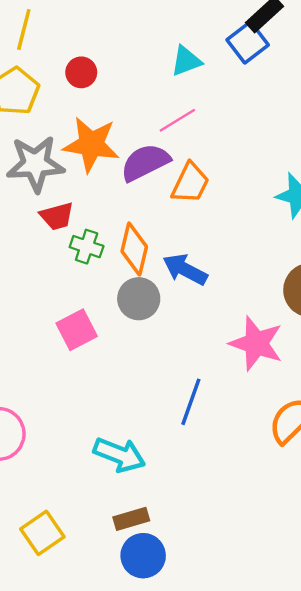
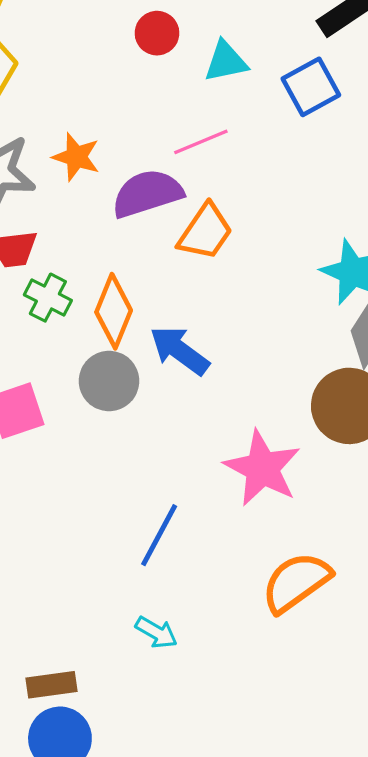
blue square: (248, 42) -> (311, 87), moved
red circle: (81, 72) -> (157, 33), moved
orange star: (91, 144) -> (76, 157), size x0.6
cyan arrow: (119, 455) -> (156, 632), moved, size x0.6

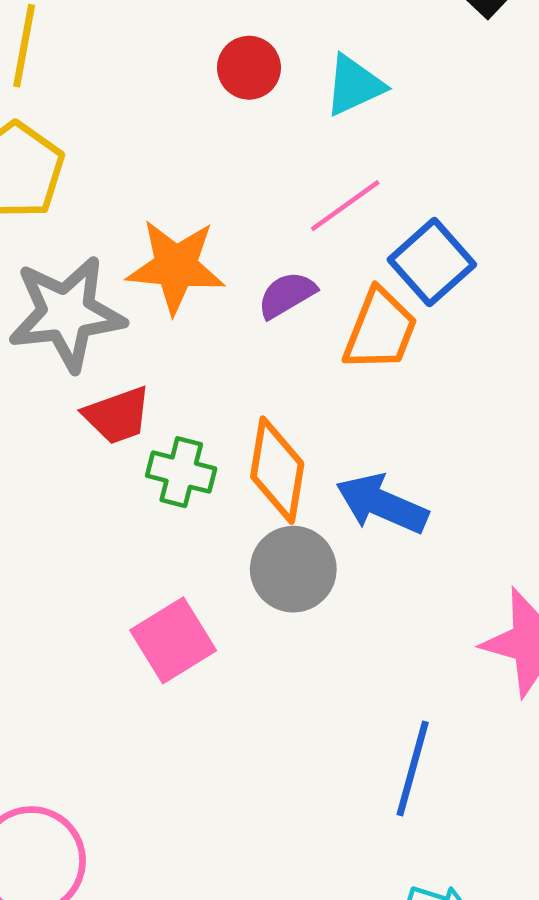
blue square: (311, 87) -> (432, 262), moved
orange star: (76, 157) -> (176, 266), size x1.4
purple semicircle: (147, 193) -> (287, 295), size x0.6

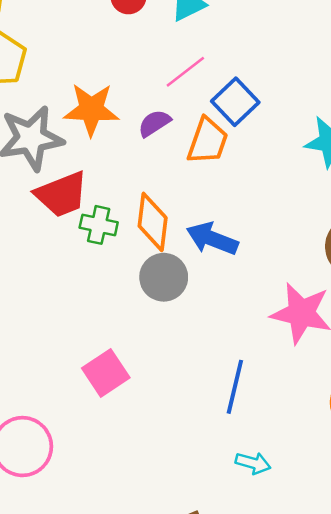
red trapezoid: (117, 415) -> (62, 194), size x1.4
pink square: (173, 640) -> (106, 373), moved

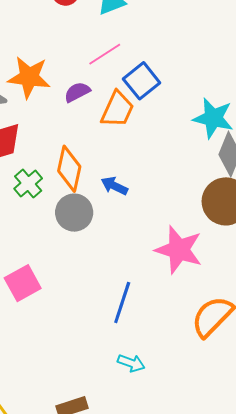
green cross: (99, 225) -> (28, 184), moved, turned 32
blue arrow: (212, 239) -> (114, 186), size x0.7

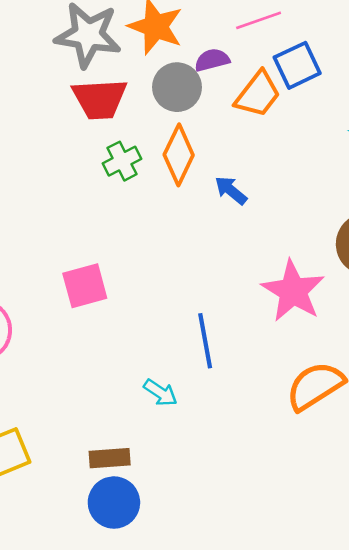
gray circle: (74, 213) -> (177, 87), moved
blue line: (122, 303) -> (205, 341), turned -42
cyan arrow: (131, 363) -> (161, 393), moved

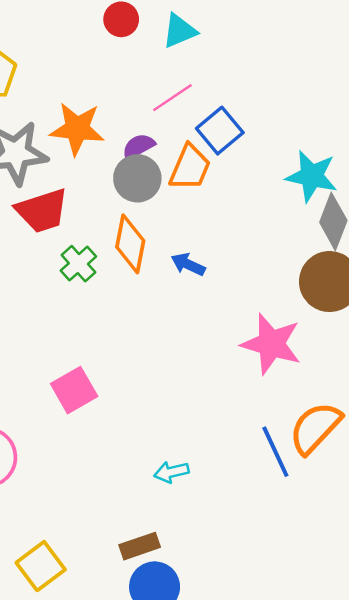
gray circle: (177, 87) -> (137, 178), moved
blue line: (205, 341) -> (275, 452), moved
cyan arrow: (161, 393) -> (171, 472), turned 148

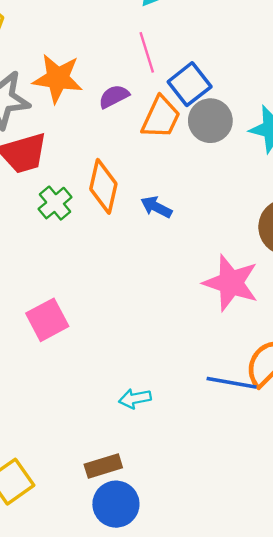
pink line: (172, 98) -> (147, 52), turned -75
gray circle: (137, 178) -> (210, 121), moved
blue line: (275, 452) -> (232, 383), turned -57

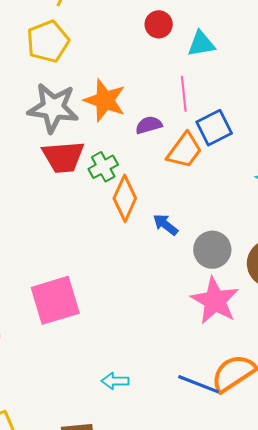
gray circle: (210, 121) -> (212, 250), moved
green cross: (55, 203) -> (103, 167), moved
pink square: (47, 320) -> (55, 300), size x1.4

